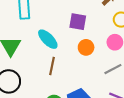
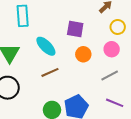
brown line: (52, 66) -> (50, 72), turned 54

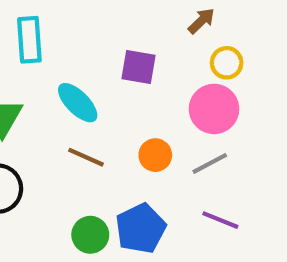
pink circle: (112, 49) -> (214, 109), size x1.5
orange circle: (83, 54) -> (155, 155), moved
brown line: (50, 72) -> (86, 157), turned 48

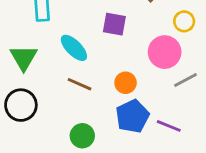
yellow circle: (227, 63) -> (184, 21), moved
gray line: (210, 163) -> (185, 80), moved
blue pentagon: (141, 228) -> (132, 116), moved

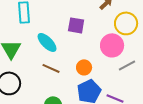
yellow circle: (184, 21) -> (126, 23), size x1.5

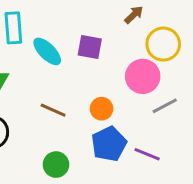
cyan ellipse: (47, 42) -> (47, 51), moved

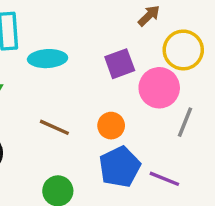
purple square: (90, 47) -> (120, 64), moved, turned -30
cyan ellipse: (47, 51) -> (48, 59), turned -48
gray line: (165, 106) -> (185, 122), turned -40

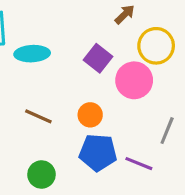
purple square: (120, 64) -> (98, 58), turned -32
gray line: (185, 122) -> (167, 131), moved
blue pentagon: (120, 167) -> (98, 153), turned 30

